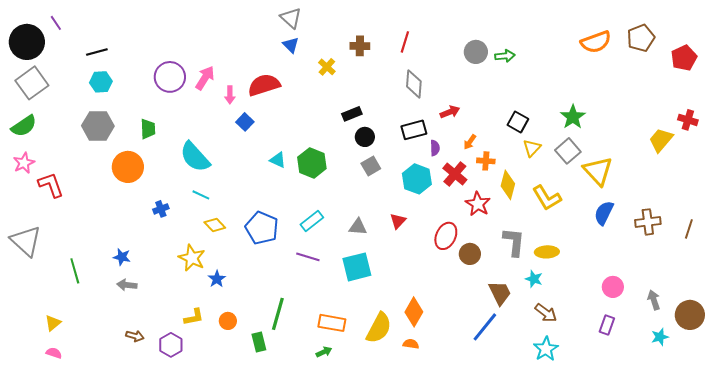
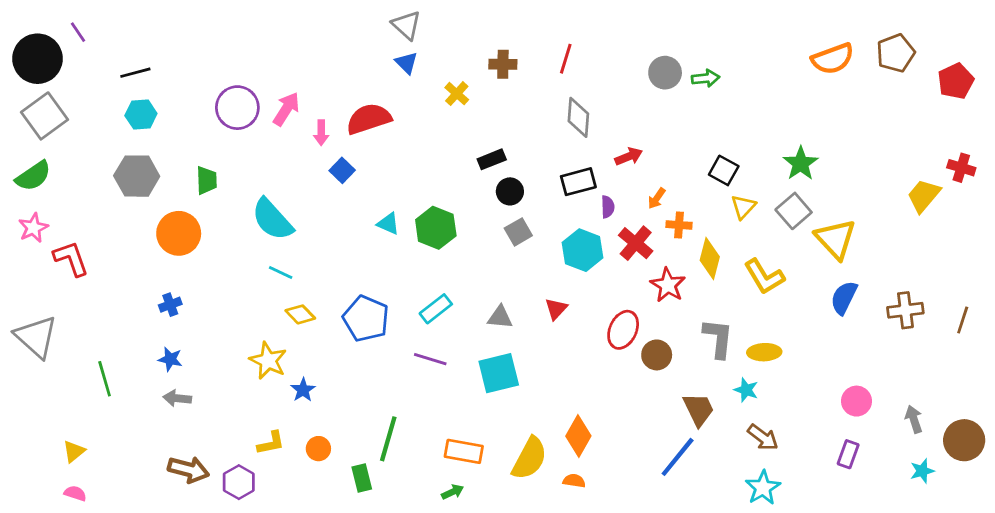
blue cross: (161, 209) -> (170, 305), moved
brown arrow: (135, 336) -> (188, 470), size x1.6

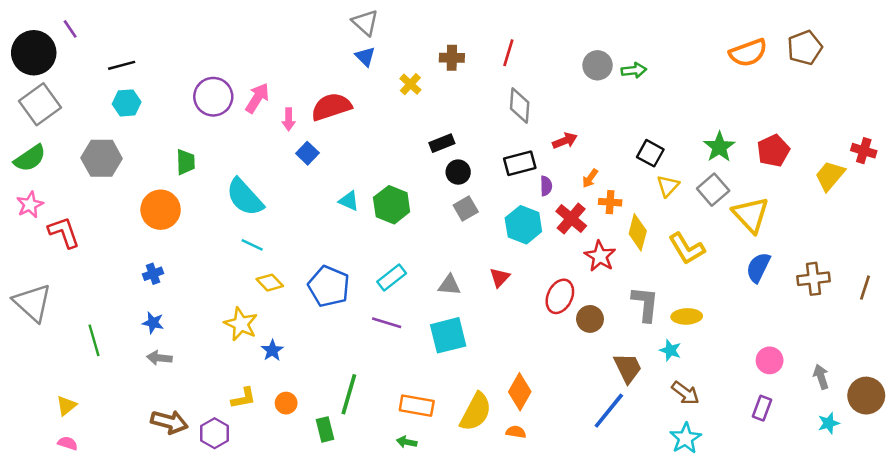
red pentagon: (956, 81) -> (773, 151), moved
gray hexagon: (137, 176) -> (102, 158), moved
green arrow: (453, 492) -> (407, 442), turned -144

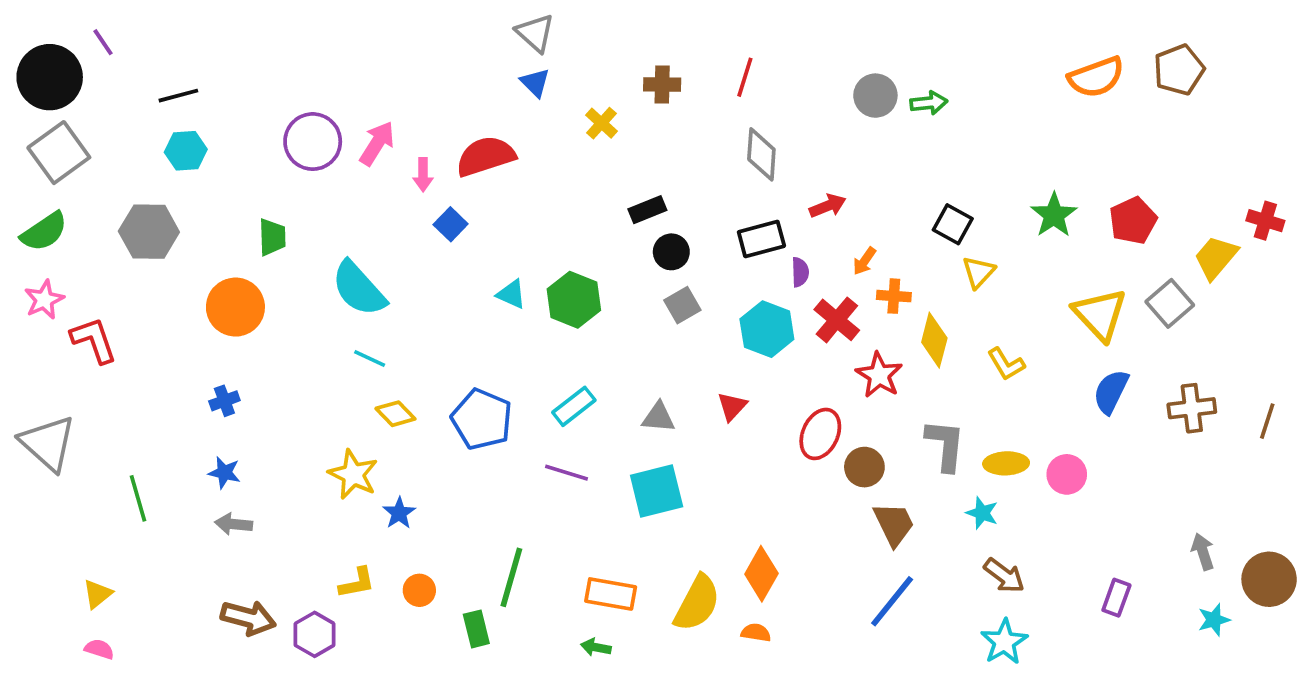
gray square: (713, 190) -> (1170, 303), moved
yellow L-shape: (687, 249) -> (1006, 364), size x0.7
pink circle: (770, 360) -> (1067, 474), moved
brown trapezoid: (628, 368) -> (894, 524), moved

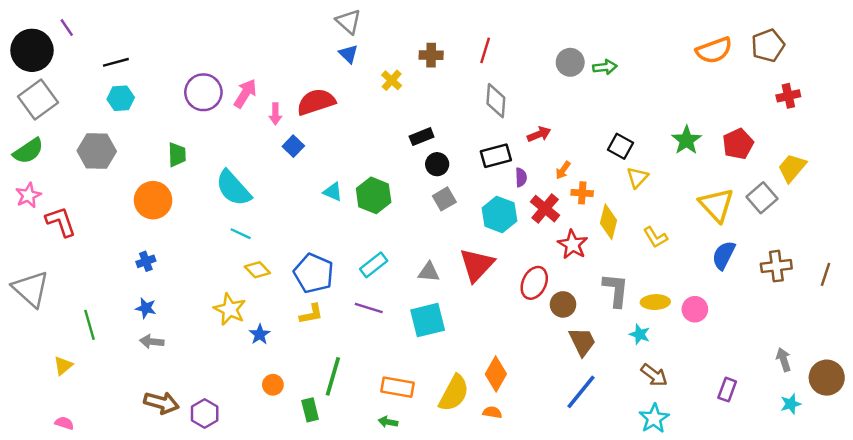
red cross: (1265, 221) -> (788, 96), moved, turned -30
red triangle: (732, 406) -> (477, 265), size x1.8
yellow L-shape: (357, 583) -> (311, 314), moved
yellow triangle: (97, 594) -> (63, 366), moved

